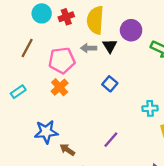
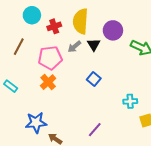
red cross: (66, 17) -> (54, 26), moved
gray arrow: (89, 48) -> (74, 47), turned -40
cyan rectangle: (18, 92) -> (11, 86), turned 72

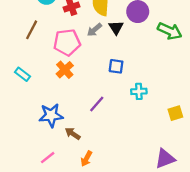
blue square: (94, 79) -> (116, 66), turned -32
cyan cross: (130, 101) -> (139, 91), moved
purple line: (95, 130) -> (97, 104), moved

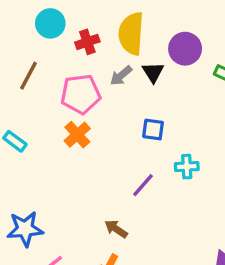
purple line: (97, 104) -> (143, 185), moved
blue star: (51, 115) -> (25, 229), moved
brown arrow: (73, 134) -> (116, 229), moved

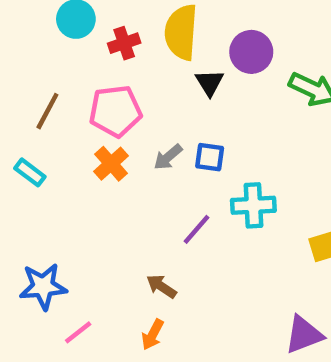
brown line: (28, 76) -> (47, 111), moved
gray arrow: (121, 76) -> (168, 157), moved
cyan cross: (187, 167) -> (253, 205), size x1.4

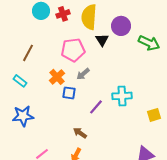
red cross: (124, 43) -> (63, 14), moved
pink pentagon: (115, 111) -> (73, 50), moved
blue square: (210, 157) -> (69, 93), moved
blue star: (43, 286) -> (23, 116), moved

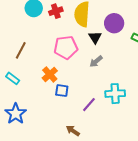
gray arrow: (83, 74) -> (96, 61), moved
blue star: (23, 116) -> (16, 114), turned -30

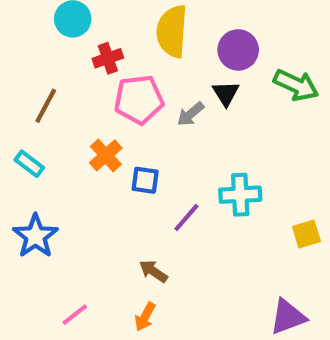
red cross: (56, 11) -> (108, 58), moved
black triangle: (95, 37) -> (226, 93), moved
gray arrow: (96, 61) -> (191, 114), moved
blue square: (62, 91) -> (145, 180), moved

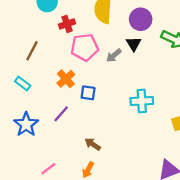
purple line: (186, 217) -> (61, 114), moved

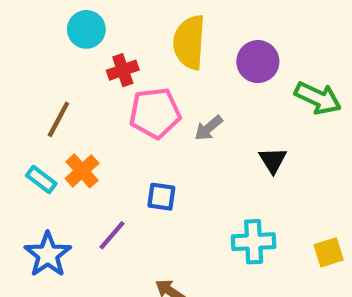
black triangle: (134, 44) -> (273, 160), moved
orange cross: (66, 79) -> (82, 171), moved
cyan cross: (142, 101) -> (254, 242), moved

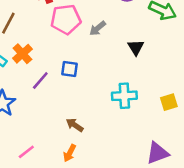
purple line: (112, 235) -> (40, 80), moved

